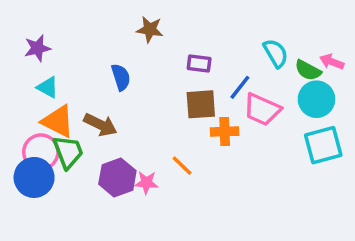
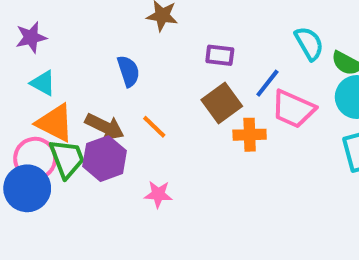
brown square: (201, 104) -> (222, 103), turned -32
orange line: (182, 166) -> (154, 127), moved
purple hexagon: (117, 177) -> (105, 159), moved

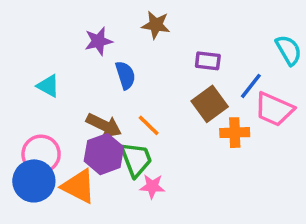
purple star: (31, 37) -> (98, 41), moved
orange triangle: (55, 123) -> (79, 186), moved
green trapezoid: (67, 159) -> (136, 159), moved

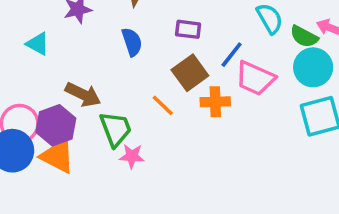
blue semicircle: (125, 75) -> (132, 42), moved
cyan triangle: (48, 86) -> (38, 44), moved
orange line: (149, 125) -> (163, 105), moved
purple hexagon: (104, 154) -> (56, 125), moved

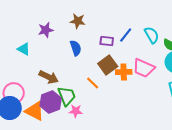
blue line: (232, 55) -> (126, 35), moved
orange cross: (215, 102) -> (124, 72), moved
purple hexagon: (56, 125) -> (51, 102), moved

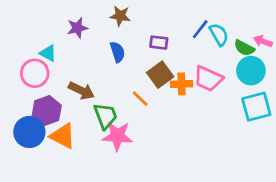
blue line: (126, 35) -> (200, 29), moved
pink circle: (14, 93) -> (35, 73), moved
purple hexagon: (51, 102) -> (47, 111), moved
pink star: (76, 111) -> (117, 136), size x1.6

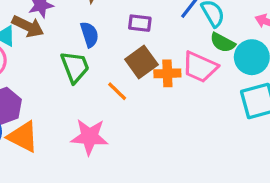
green semicircle: (244, 48) -> (223, 43), moved
brown arrow: (81, 91) -> (28, 26), moved
green trapezoid: (105, 116) -> (75, 67), moved

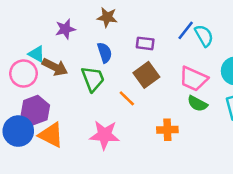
brown arrow: (28, 26) -> (55, 67), moved
green semicircle: (223, 43) -> (197, 104), moved
orange cross: (167, 73) -> (167, 130), moved

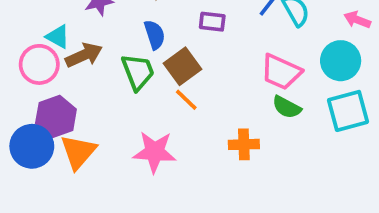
brown arrow: (55, 67) -> (84, 55), turned -50
brown square: (146, 75) -> (182, 66), moved
orange triangle: (51, 135) -> (78, 152), turned 44

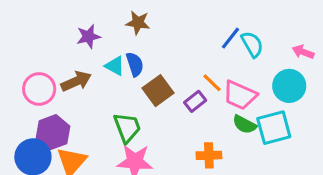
purple rectangle: (212, 22) -> (195, 101), moved, turned -45
cyan triangle: (58, 37) -> (115, 66), moved
green trapezoid: (138, 72) -> (127, 128), moved
orange line: (186, 100) -> (212, 83), moved
cyan square: (348, 111) -> (274, 128), moved

